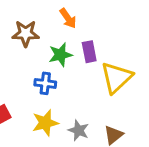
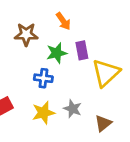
gray star: (79, 130) -> (73, 109), moved

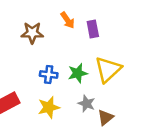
purple rectangle: (82, 50) -> (93, 29), moved
green star: (57, 53) -> (78, 73), moved
gray star: (73, 109) -> (87, 104), moved

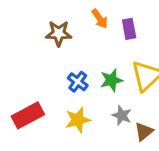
blue cross: (49, 74) -> (78, 82), turned 30

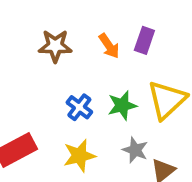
orange arrow: (100, 19) -> (109, 46), moved
purple rectangle: (129, 29) -> (144, 40), turned 30

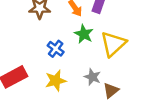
green star: (122, 105) -> (84, 34), moved, turned -30

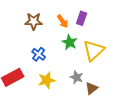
blue cross: (56, 49) -> (39, 54), moved

